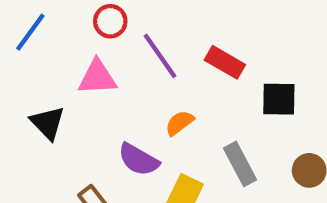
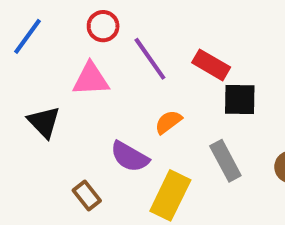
black square: (279, 99) -> (240, 100), moved

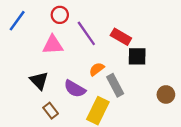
black triangle: (44, 122) -> (39, 81), moved
gray rectangle: (225, 161) -> (115, 85), moved

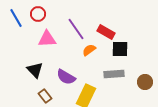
red circle: (60, 15) -> (38, 14), moved
blue line: (17, 21) -> (16, 18), turned -66
orange semicircle: (97, 69) -> (89, 50), moved
gray rectangle: (115, 85) -> (114, 74), moved, turned -66

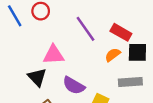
pink triangle: (47, 39) -> (54, 55), moved
orange semicircle: (89, 50) -> (113, 55), moved

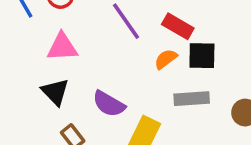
pink triangle: (54, 55) -> (62, 47), moved

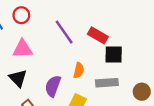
orange semicircle: (166, 59) -> (79, 70), moved, turned 140
purple semicircle: (109, 104) -> (53, 86), turned 80

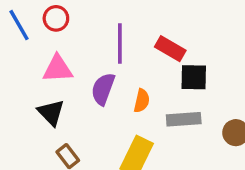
purple line: (64, 32) -> (120, 44), turned 35
purple semicircle: (53, 86) -> (103, 89), moved

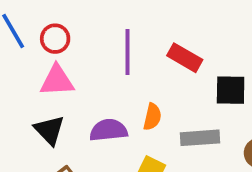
red circle: (56, 18) -> (55, 39), moved
black square: (194, 77) -> (231, 90), moved
purple semicircle: (103, 89) -> (108, 130), moved, turned 64

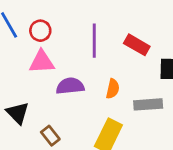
black triangle: (49, 130) -> (18, 113), moved
purple semicircle: (108, 130) -> (70, 86), moved

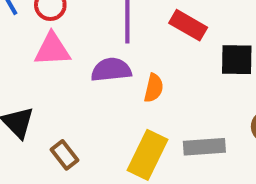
purple semicircle: (70, 86) -> (111, 70), moved
gray rectangle: (148, 104) -> (204, 147), moved

